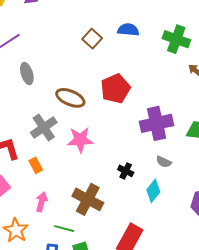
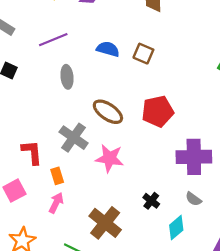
blue semicircle: (128, 30) -> (108, 49), moved
brown square: (92, 39) -> (143, 54), turned -30
gray cross: (44, 128) -> (74, 138), turned -32
pink arrow: (42, 202) -> (56, 203), moved

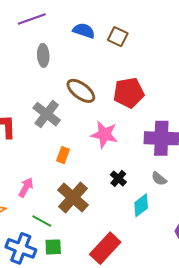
pink star: (110, 158) -> (104, 135), moved
orange rectangle: (57, 176) -> (63, 155), moved, turned 35
pink arrow: (56, 203) -> (26, 187), moved

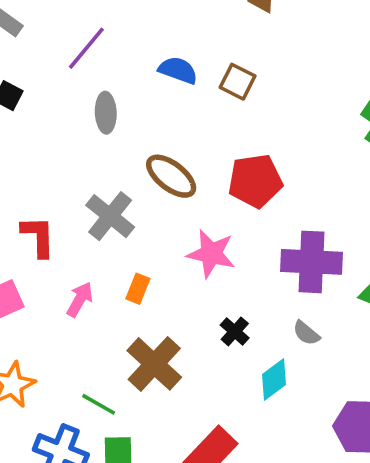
purple line: (32, 19) -> (86, 48), turned -32
pink arrow: (26, 187) -> (80, 299), moved

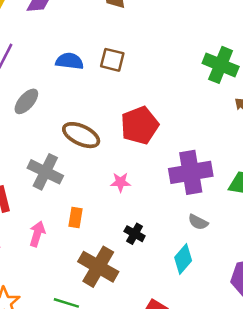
gray ellipse: (106, 113) -> (26, 101), turned 56
pink star: (211, 254) -> (121, 182), size x0.6
black cross: (235, 331) -> (135, 234), moved

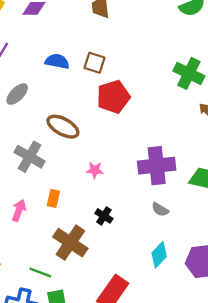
red pentagon: (140, 125) -> (113, 97), moved
cyan diamond: (183, 259) -> (159, 255), moved

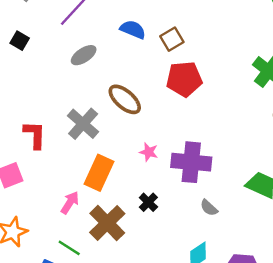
brown square: (95, 63) -> (172, 39), turned 30
purple cross: (157, 166) -> (191, 162), moved
orange rectangle: (53, 198) -> (99, 173), size x1.8
pink arrow: (19, 210) -> (70, 203), moved

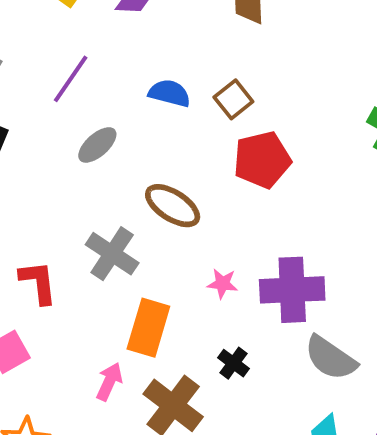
gray semicircle: (209, 208) -> (331, 358), size x1.8

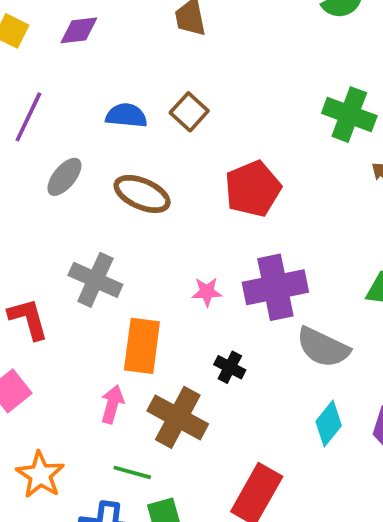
red pentagon: (262, 160) -> (253, 189), moved
brown ellipse: (173, 206) -> (142, 194), moved

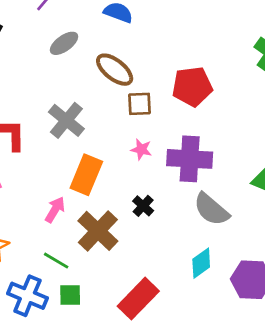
brown square: (189, 112) -> (140, 104), moved, turned 30

